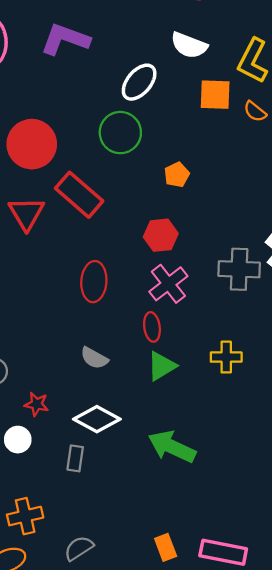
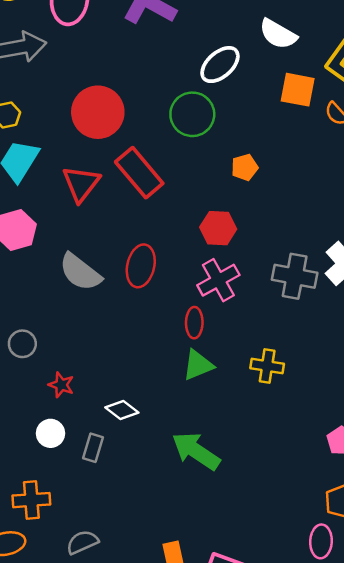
gray semicircle: (94, 358) -> (80, 272), moved, size x1.5
white diamond: (97, 419) -> (122, 410), size x0.7
white circle: (18, 440) -> (51, 433), moved

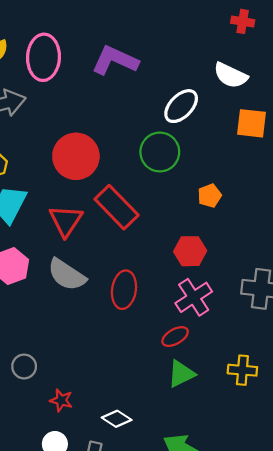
gray semicircle: (80, 272) -> (67, 275), moved
red ellipse: (194, 323) -> (175, 337), turned 64

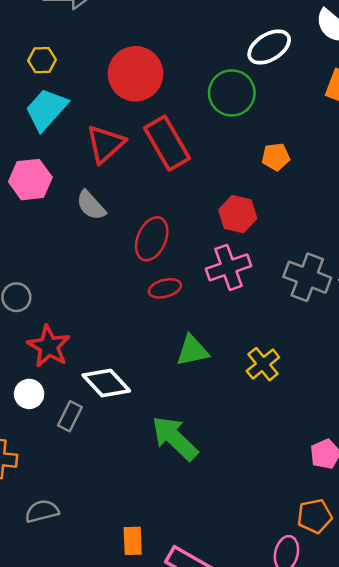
gray semicircle: (67, 275) -> (91, 205), size x0.7
red ellipse: (175, 337) -> (165, 288), moved
yellow cross: (242, 370) -> (263, 364), turned 32
red star: (61, 400) -> (49, 346), size x1.6
white diamond: (117, 419) -> (106, 383), size x1.4

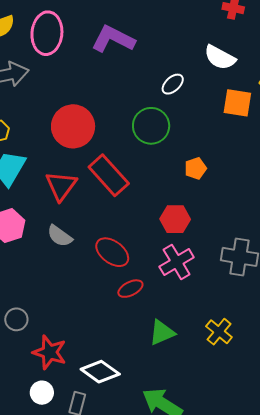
white ellipse: (269, 47) -> (173, 84), size x0.7
red ellipse: (152, 239) -> (112, 252), turned -64

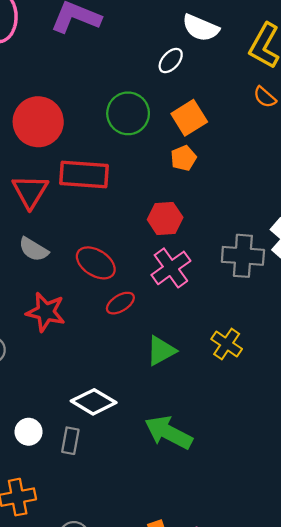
white ellipse: (173, 84) -> (171, 61), moved
orange square: (237, 103) -> (189, 118), moved, turned -36
red rectangle: (109, 175) -> (84, 175), turned -39
red star: (50, 352) -> (46, 312), moved

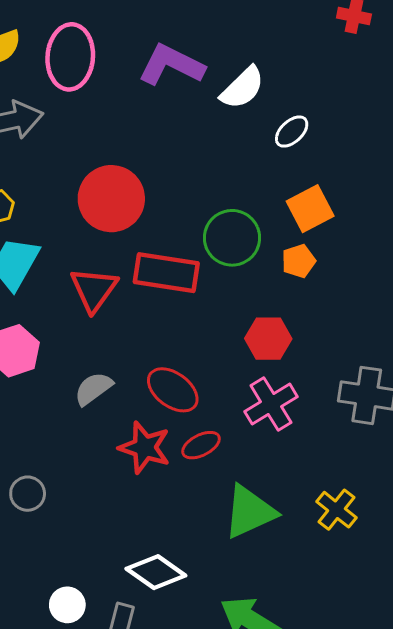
white semicircle: (201, 28) -> (242, 88), moved, turned -72
green circle: (128, 113) -> (232, 238), moved
gray semicircle: (34, 249) -> (93, 389), moved, turned 108
red star: (46, 312) -> (145, 447), moved
green triangle: (161, 351) -> (250, 512), size x1.4

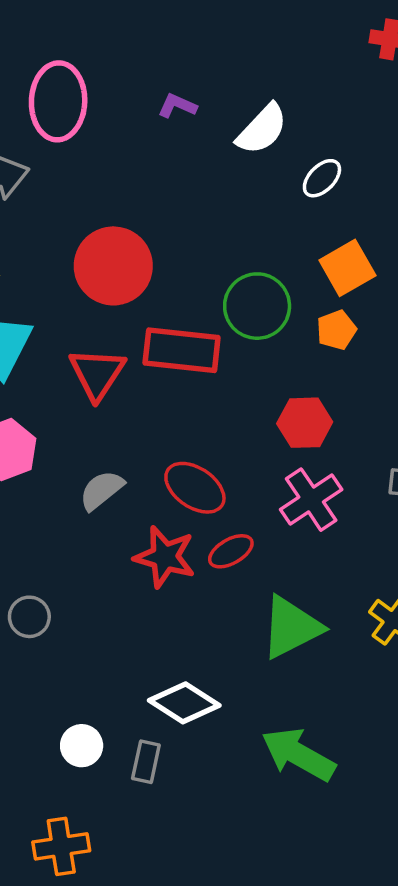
purple L-shape: (171, 65) -> (177, 106), size x0.5

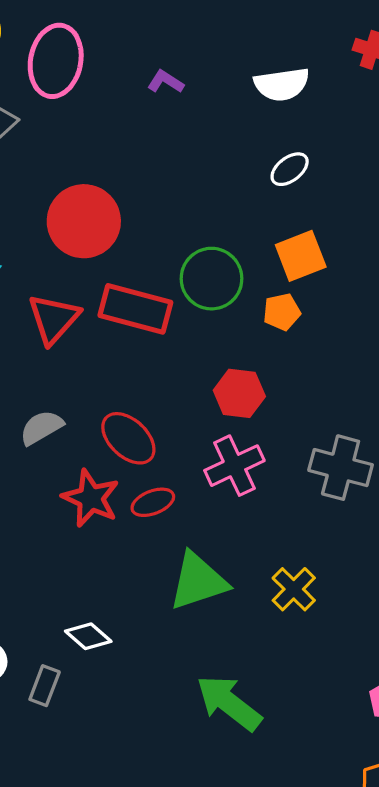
white semicircle: (262, 129) -> (282, 84), moved, turned 30
white diamond: (184, 703) -> (88, 636), size x0.7
green arrow: (298, 754) -> (229, 703), moved

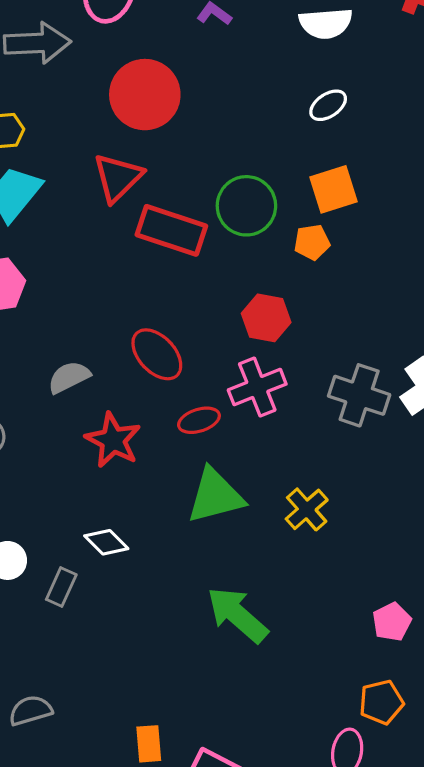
red circle: (84, 221) -> (145, 95), moved
red triangle: (54, 319) -> (118, 178), moved
gray semicircle: (41, 427) -> (69, 377), moved
red star: (91, 498) -> (113, 440), moved
red ellipse: (153, 502) -> (199, 420), moved

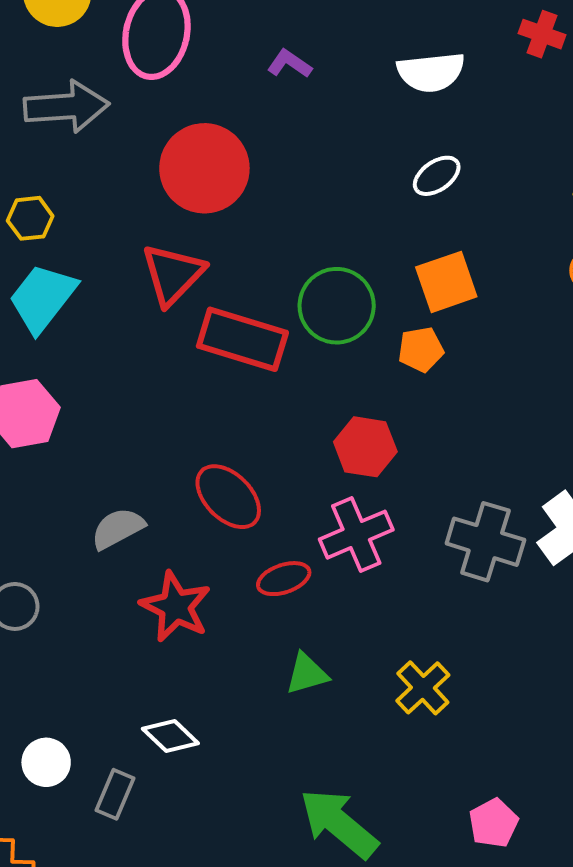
green triangle: (215, 496) -> (307, 674), size x0.6
pink pentagon: (392, 622) -> (493, 823), moved

